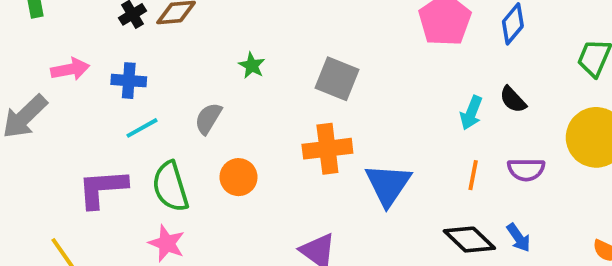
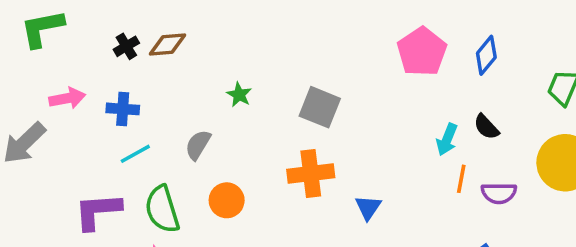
orange line: (473, 175) -> (461, 179), moved
blue triangle: (388, 185) -> (368, 207), size x0.6

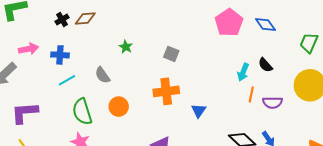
blue diamond: (486, 55) -> (265, 25), turned -75
gray square: (320, 107) -> (171, 54), size x0.7
gray semicircle: (198, 145) -> (102, 75), turned -66
purple L-shape: (98, 211) -> (25, 113), moved

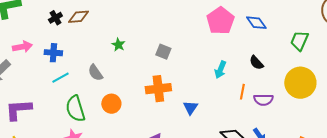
cyan arrow: (243, 72) -> (220, 70), moved

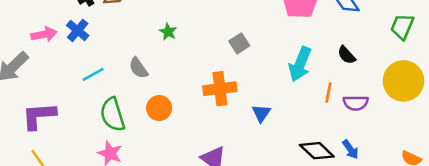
gray square: (163, 52) -> (239, 43), moved, turned 35
blue cross: (53, 53) -> (78, 30), moved, turned 36
cyan arrow: (220, 70) -> (300, 64), size x1.5

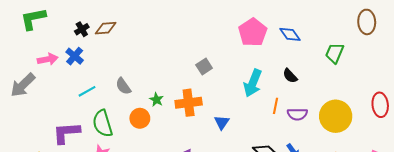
green star: (168, 32) -> (156, 100), moved
yellow circle: (403, 81) -> (336, 116), moved
purple L-shape: (39, 116) -> (66, 133), moved

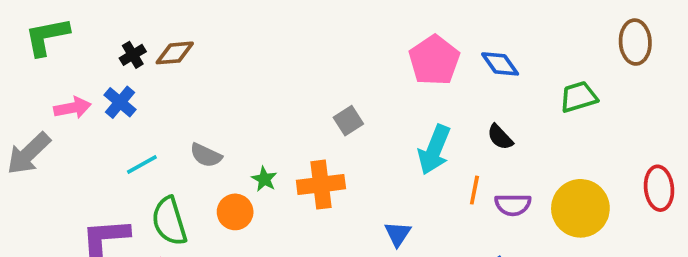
green trapezoid: (335, 53) -> (579, 97), turned 50
gray semicircle: (123, 86) -> (206, 155), turned -30
blue triangle: (222, 122) -> (398, 234), moved

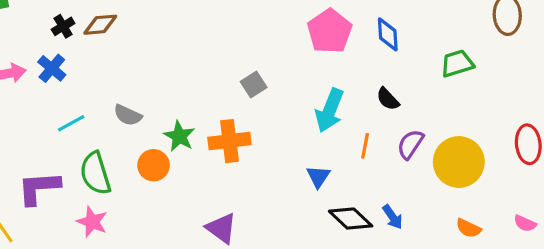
blue diamond: (500, 64) -> (388, 34), turned 32
green star: (264, 179) -> (179, 136), size x1.4
purple semicircle: (513, 205) -> (410, 144), moved, turned 124
blue triangle: (398, 234) -> (318, 177), moved

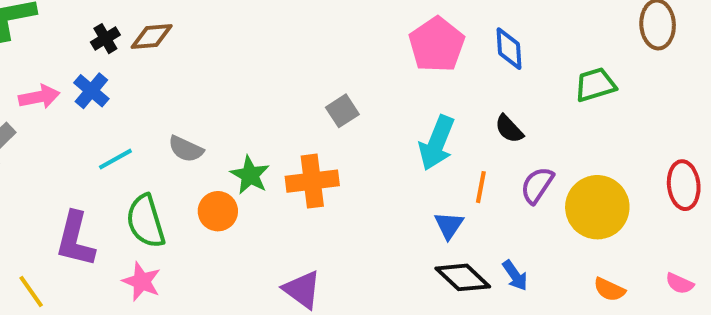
blue triangle: (318, 177) -> (449, 225), moved
purple L-shape: (39, 188) -> (75, 239), turned -72

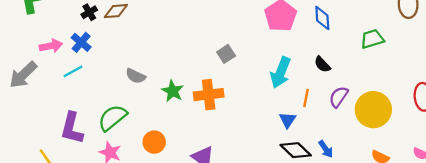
cyan line: (115, 159) -> (73, 71), moved
orange circle: (218, 211) -> (154, 142), moved
green semicircle: (146, 221) -> (112, 118), turned 68

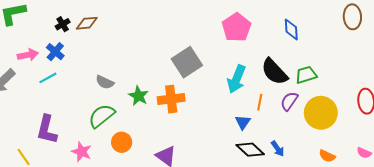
blue diamond: (322, 18) -> (291, 29), moved
green trapezoid: (372, 39) -> (306, 75), moved
gray square: (226, 54) -> (187, 62), size x1.8
black semicircle: (322, 64) -> (274, 72), size x1.8
green semicircle: (112, 118) -> (102, 116), moved

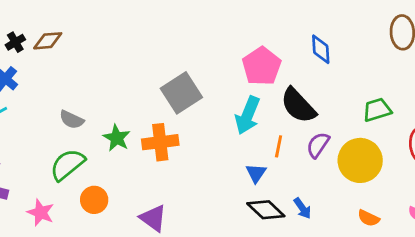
pink pentagon: (236, 27) -> (262, 66), moved
green trapezoid: (306, 75) -> (377, 110), moved

